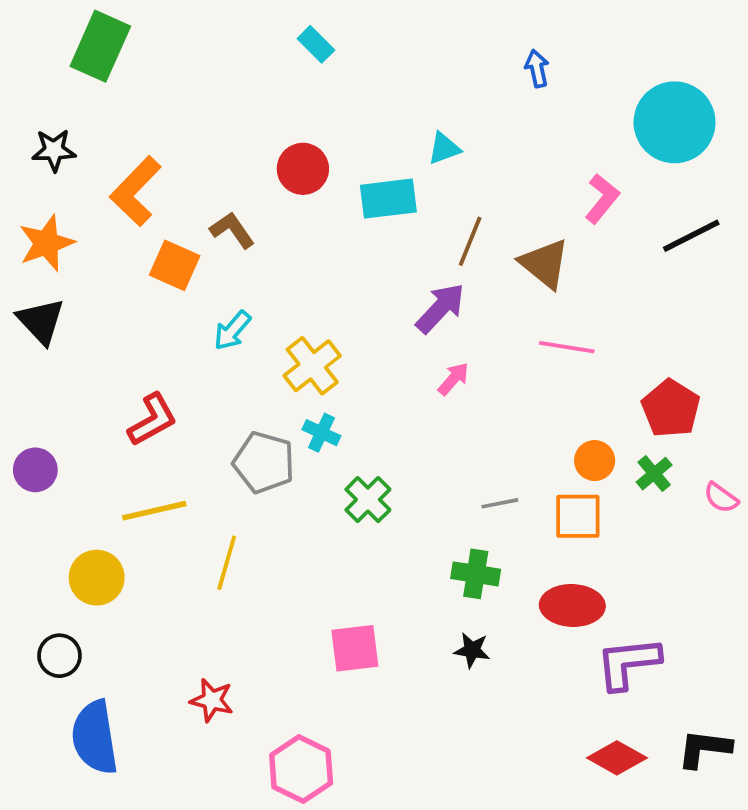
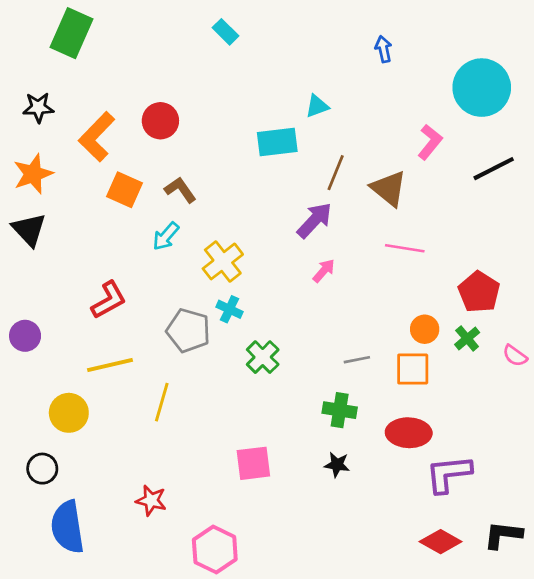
red circle: (303, 169) -> (160, 121), moved
brown L-shape: (232, 230) -> (180, 190), moved

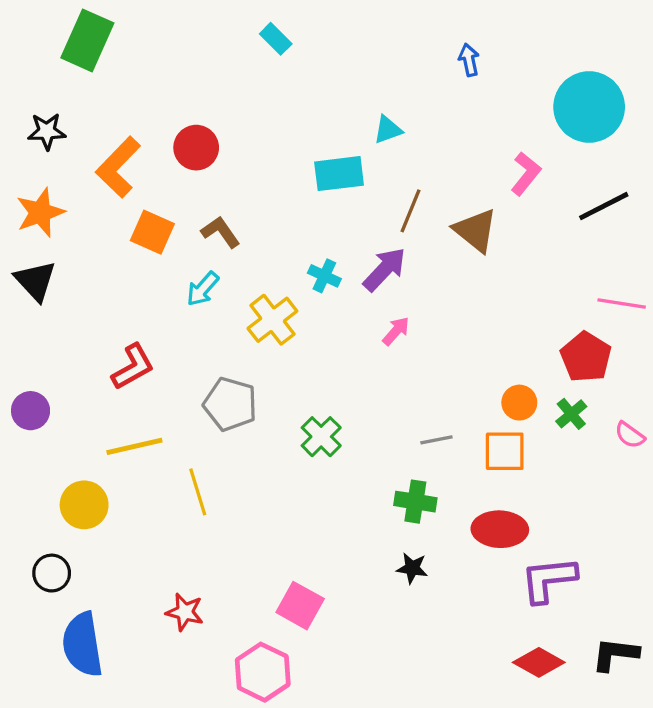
pink line: (405, 248) -> (622, 303), moved
cyan cross: (229, 309) -> (324, 276), moved
yellow line: (162, 402) -> (198, 492), turned -33
pink square: (253, 463) -> (300, 606), moved, turned 36

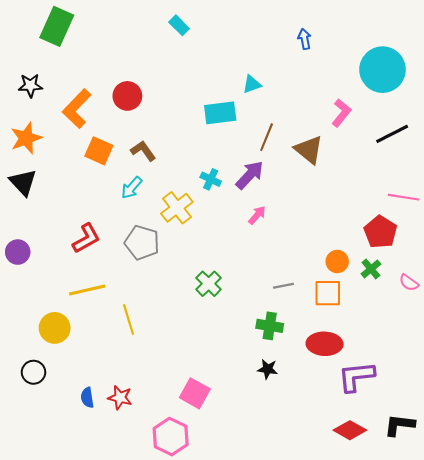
gray pentagon: (230, 404) -> (142, 243), moved
purple circle: (31, 411) -> (18, 252), moved
blue semicircle: (82, 644) -> (87, 398), moved, size x0.5

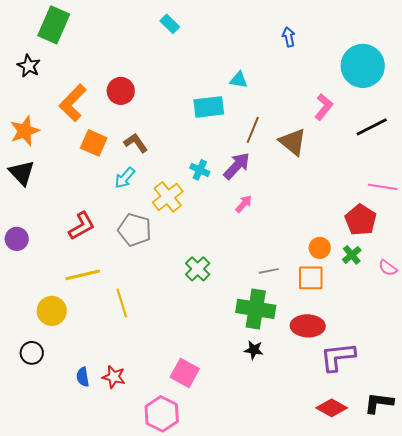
cyan triangle: (252, 84) -> (239, 80), turned 30
black star: (30, 85) -> (29, 66), moved, turned 30
green cross: (270, 326) -> (256, 309), size x1.5

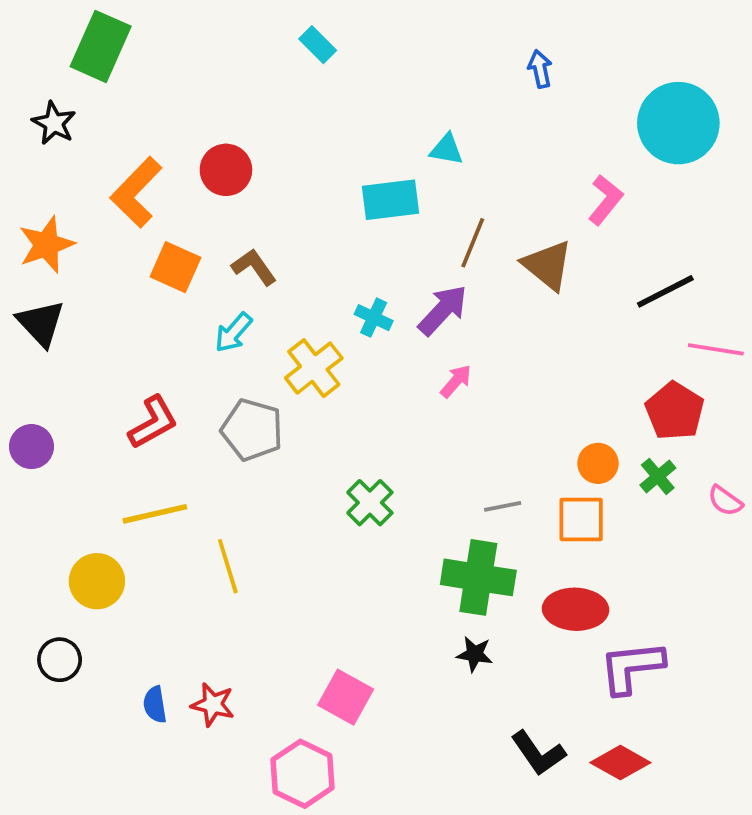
black line: (372, 127) -> (665, 291), moved
black L-shape: (379, 403) -> (538, 753), moved, turned -132

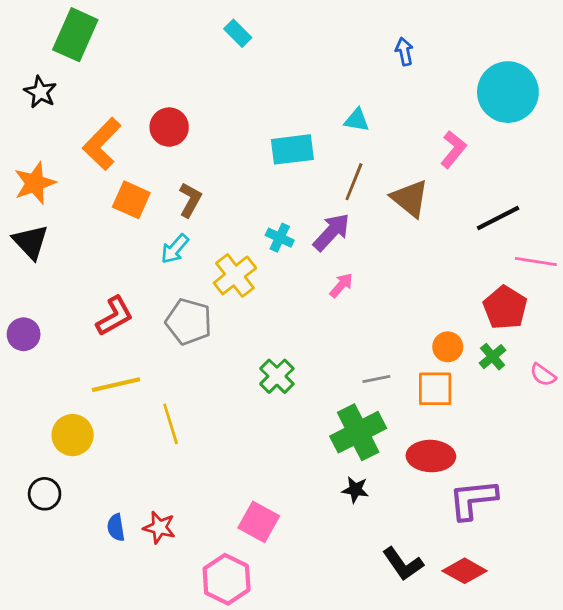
cyan triangle: (447, 149) -> (357, 120), moved
brown L-shape: (254, 267) -> (190, 200), turned 64
green cross: (478, 577) -> (358, 432), turned -36

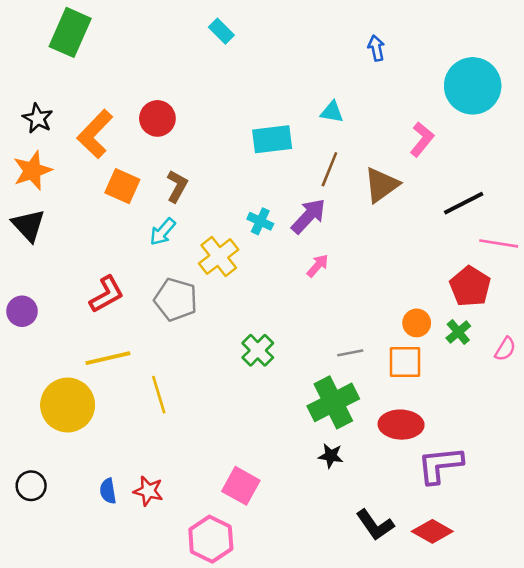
black star: (40, 92) -> (38, 118), moved
brown triangle: (410, 198) -> (381, 185), turned 45
pink semicircle: (543, 375) -> (505, 349), turned -95
yellow circle: (73, 435) -> (68, 405), size x1.4
black circle: (45, 494) -> (31, 486), moved

